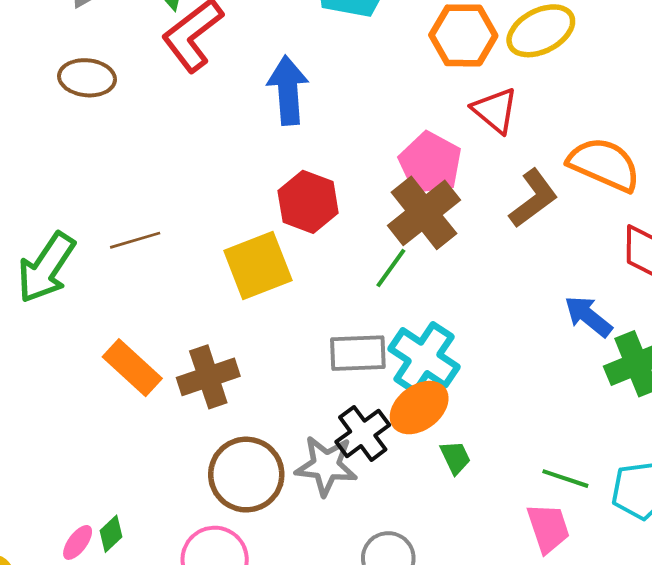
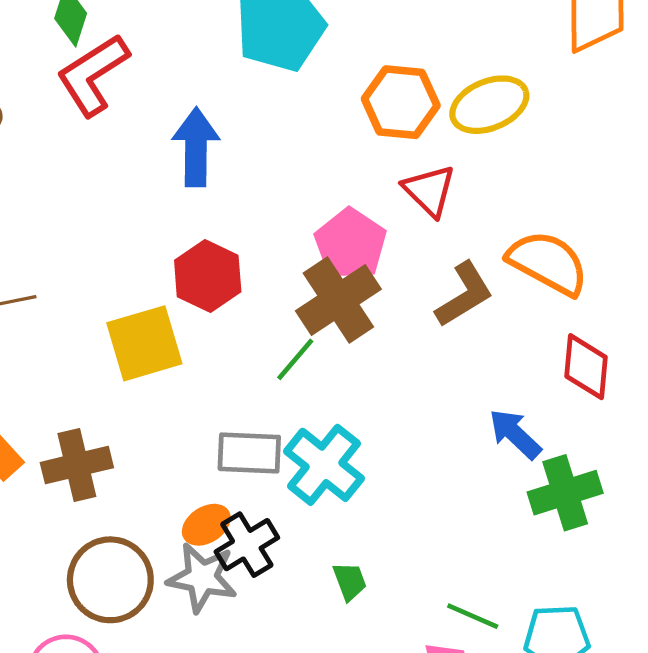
orange ellipse: (419, 408) -> (206, 525), moved, size x0.7

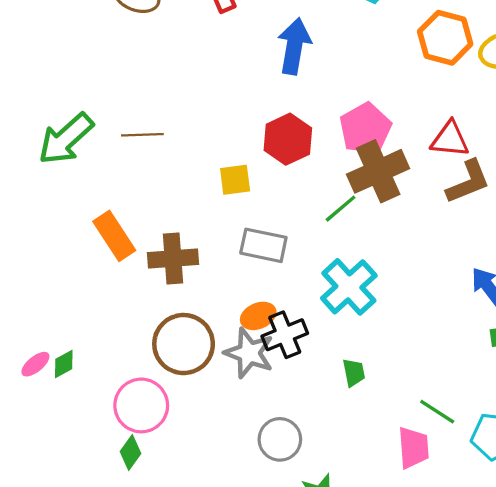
red triangle: (429, 191) -> (450, 139), moved, turned -48
pink pentagon: (350, 244) -> (365, 129), moved
yellow square: (144, 343) -> (235, 180), size x0.6
gray rectangle: (249, 453) -> (263, 245), moved

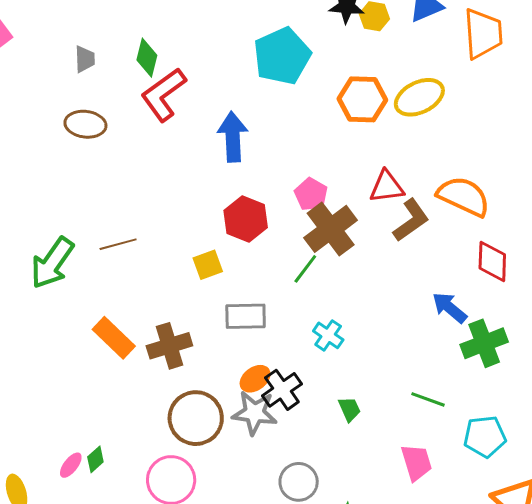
pink pentagon: (365, 129) -> (311, 194), size x0.7
cyan cross: (349, 287) -> (328, 335), size x0.6
green line: (437, 412) -> (428, 399), moved

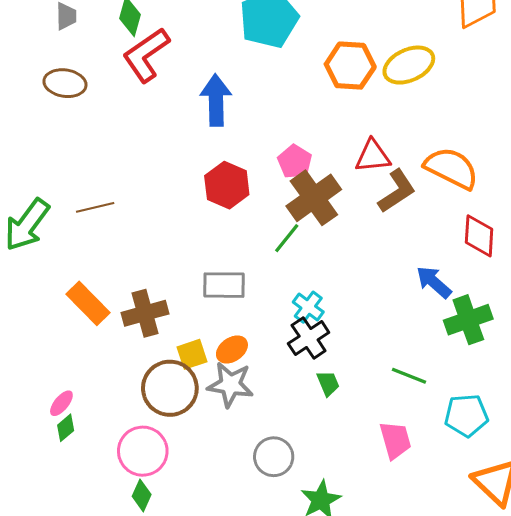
yellow square: (208, 265) -> (192, 354), moved
black cross: (282, 390) -> (309, 338), moved
pink ellipse: (71, 465) -> (61, 403), moved

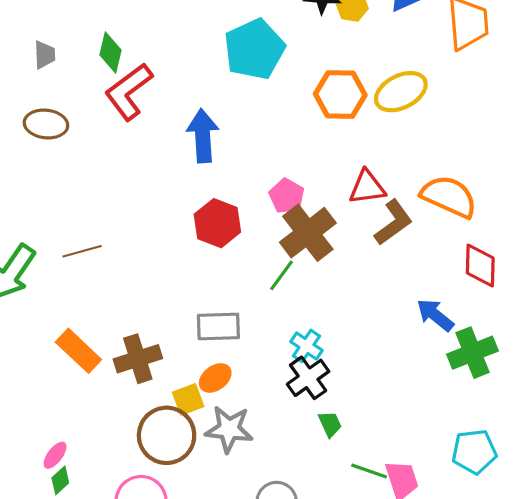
orange ellipse: (232, 350) -> (215, 378), moved
green line: (409, 376) -> (369, 471), moved

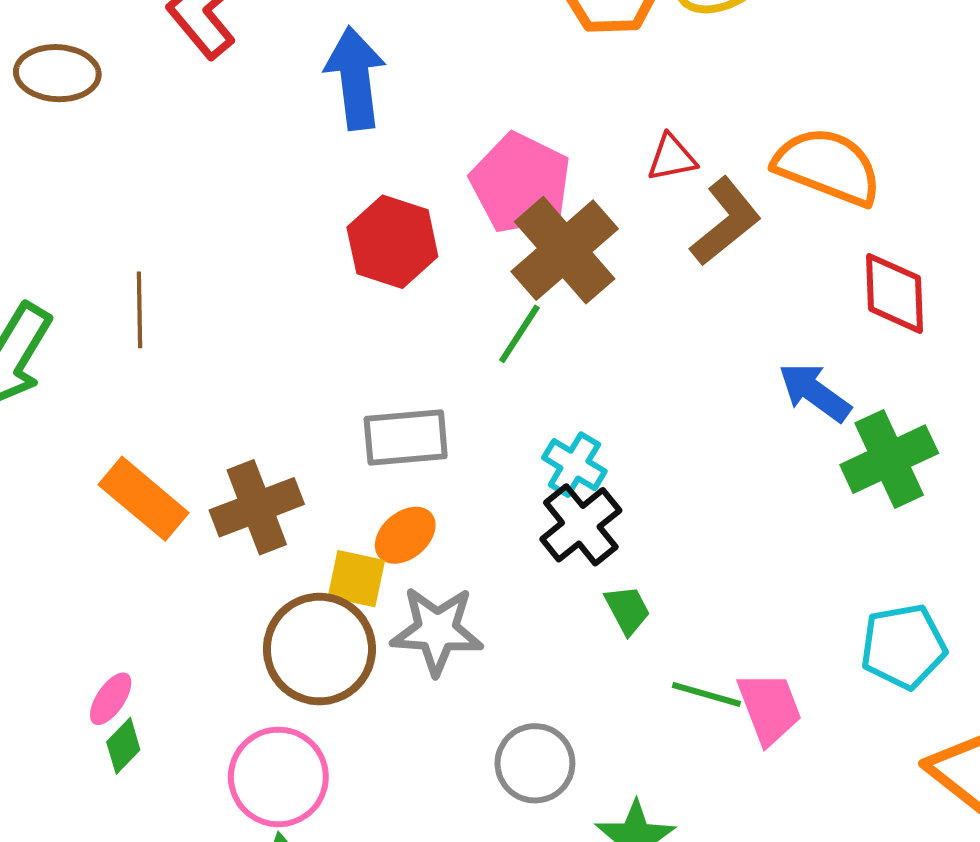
red triangle: (367, 187) -> (672, 158), size x0.7
pink pentagon: (287, 196) -> (521, 183), size x1.5
brown line: (82, 251) -> (139, 310), turned -72
yellow square: (188, 399) -> (356, 579), turned 36

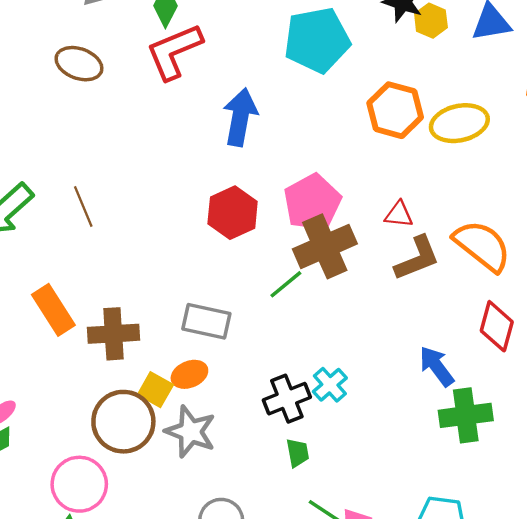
brown line: (139, 310) -> (83, 206), turned -39
cyan cross: (574, 465) -> (330, 385), moved

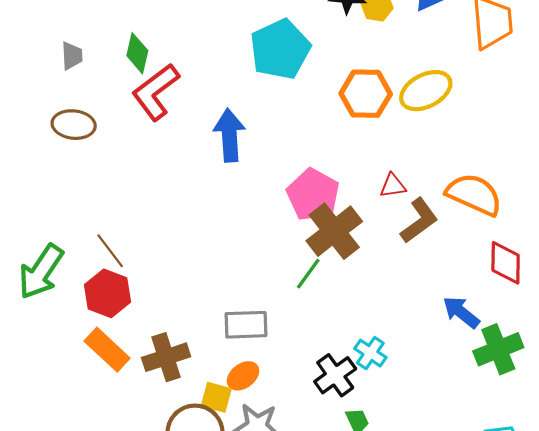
red hexagon: (233, 213) -> (107, 293), moved

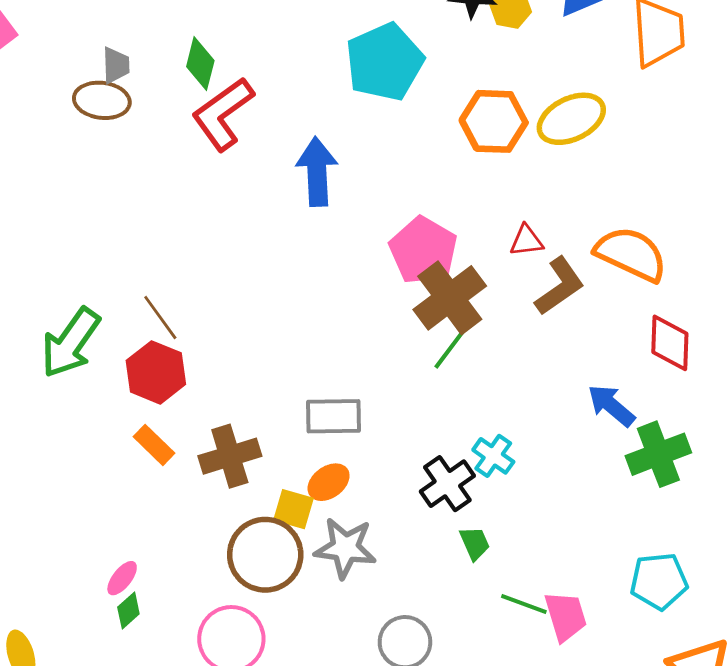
brown ellipse: (74, 125) -> (102, 100), moved
green line: (308, 274) -> (449, 350), moved
orange rectangle: (107, 350) -> (154, 445), size x0.7

